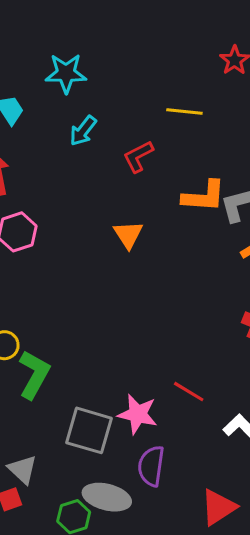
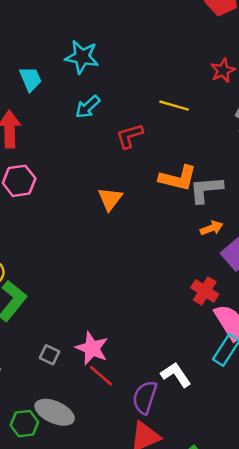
red line: (189, 392) -> (101, 376), moved
gray square: (89, 430) -> (49, 355), size x0.5
purple semicircle: (151, 466) -> (145, 397), moved

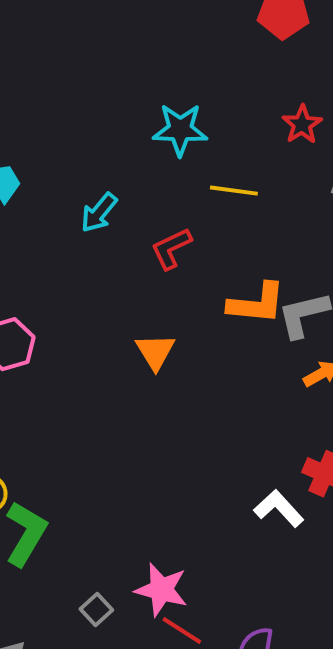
cyan star: (82, 57) -> (180, 130), moved
gray square: (49, 355) -> (96, 610), turned 30
white L-shape: (176, 375) -> (279, 509), moved

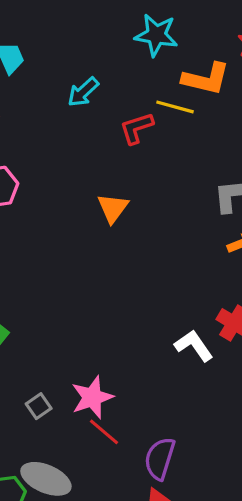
yellow line: (234, 191) -> (175, 107), moved
orange L-shape: (257, 303) -> (206, 79), moved
pink star: (161, 590) -> (92, 397), turned 30

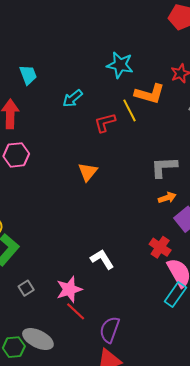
yellow line: (175, 107) -> (130, 110), turned 45
white L-shape: (194, 346) -> (102, 259), moved
gray square: (39, 406) -> (26, 288), moved

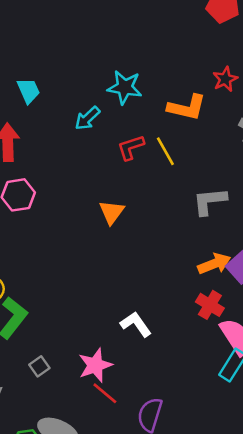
cyan star: (120, 65) -> (125, 87), moved
yellow line: (130, 110) -> (165, 151), moved
orange arrow: (167, 198) -> (214, 264), moved, size x1.4

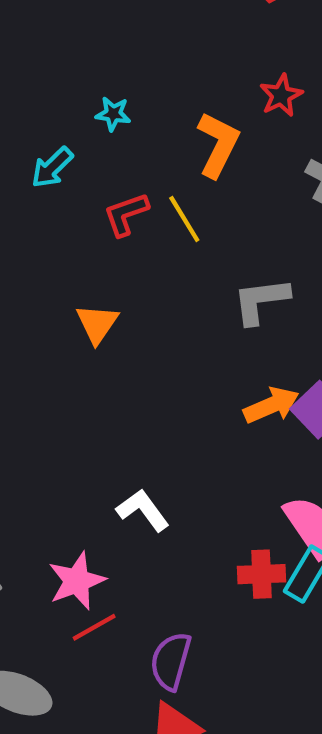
cyan star: (125, 87) -> (113, 114), size x0.6
orange L-shape: (187, 107) -> (218, 145), turned -75
red cross: (210, 305) -> (261, 574), moved, turned -32
red line: (105, 393) -> (94, 627), turned -68

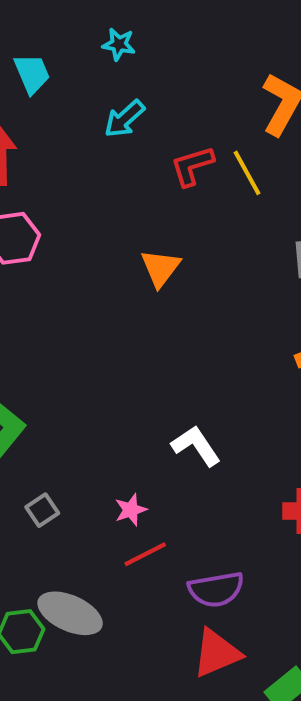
cyan star: (113, 114) -> (119, 44), moved
pink star: (77, 581) -> (131, 510), size x0.6
purple semicircle: (171, 661) -> (216, 589), turned -118

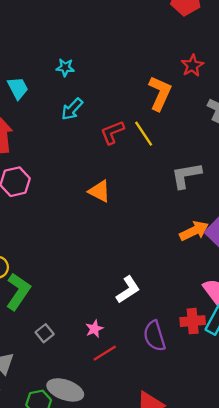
orange triangle: (161, 268) -> (99, 191), turned -35
white L-shape: (196, 446) -> (128, 290), turned 96
purple semicircle: (216, 589) -> (154, 336), moved, turned 88

